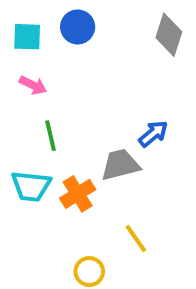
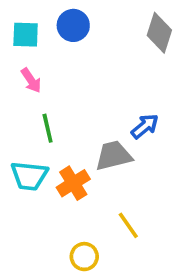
pink arrow: (33, 85) -> (31, 80), turned 30

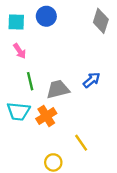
gray trapezoid: (114, 156) -> (58, 89), moved

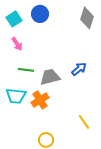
cyan square: (16, 22) -> (14, 19), turned -35
green line: (30, 81) -> (26, 70), turned -70
yellow line: (81, 143) -> (84, 122), moved

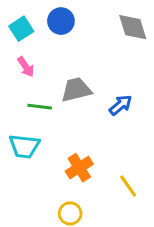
gray diamond: (87, 18) -> (133, 27), turned -35
gray trapezoid: (50, 77) -> (76, 90), moved
orange cross: (40, 100) -> (79, 168), moved

